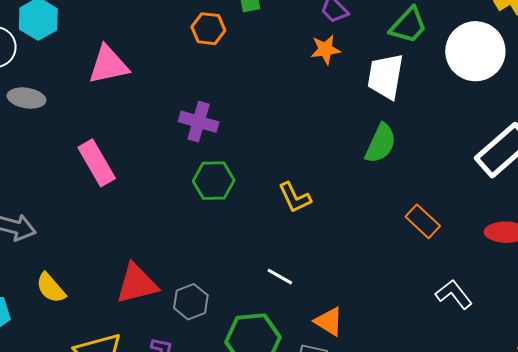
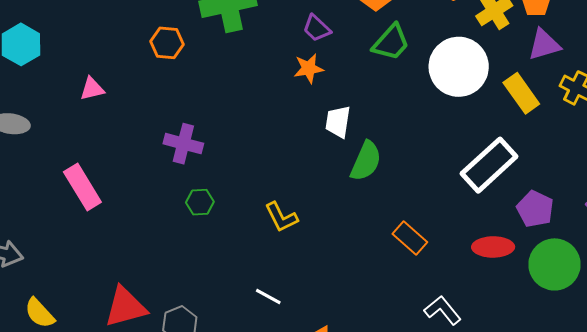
orange hexagon: (208, 29) -> (167, 43), moved
pink triangle: (108, 65) -> (92, 89), size x0.6
white trapezoid: (385, 76) -> (338, 122), moved, size x0.7
green hexagon: (214, 181) -> (200, 202), size x0.7

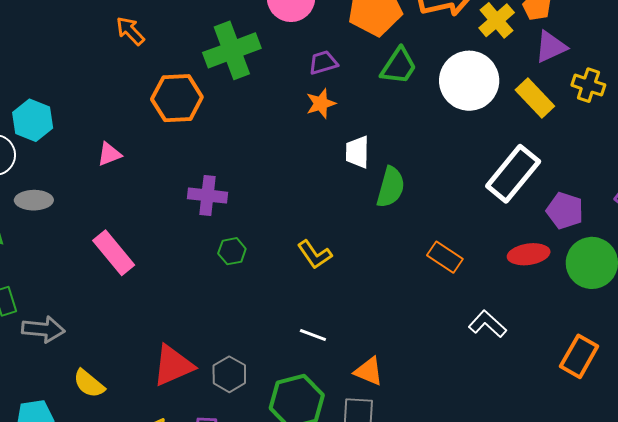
purple trapezoid: (317, 28) -> (323, 63), turned 128
orange hexagon: (167, 43) -> (177, 98), size x1.5

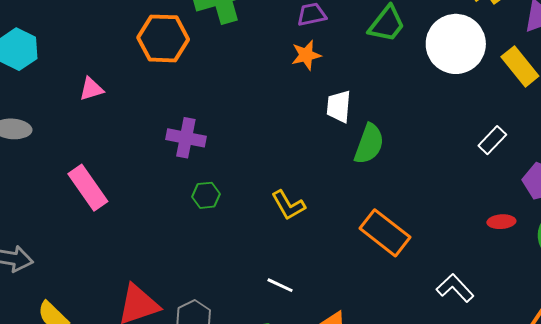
white rectangle: (513, 174) -> (492, 140), size x0.5
red ellipse: (529, 254) -> (501, 222), size x0.7
orange rectangle: (445, 257) -> (385, 233), moved, size x1.4

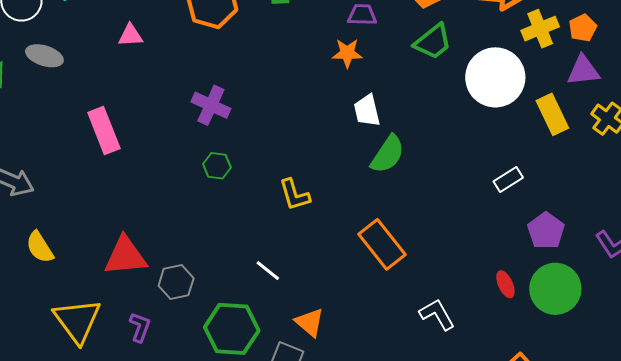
white trapezoid: (339, 106) -> (367, 111), turned -32
red ellipse: (501, 222) -> (505, 284), moved, turned 56

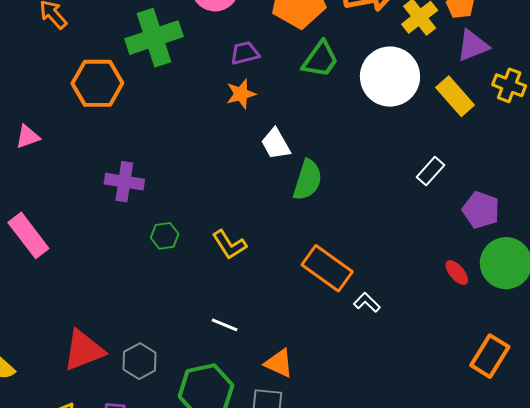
green hexagon: (217, 166) -> (165, 236), moved
white L-shape: (437, 314) -> (367, 302), moved, size x0.7

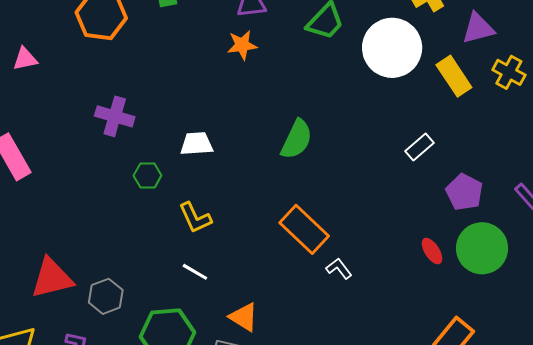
white trapezoid: (276, 144) -> (197, 144), moved, turned 108
yellow L-shape: (229, 245) -> (195, 218), moved

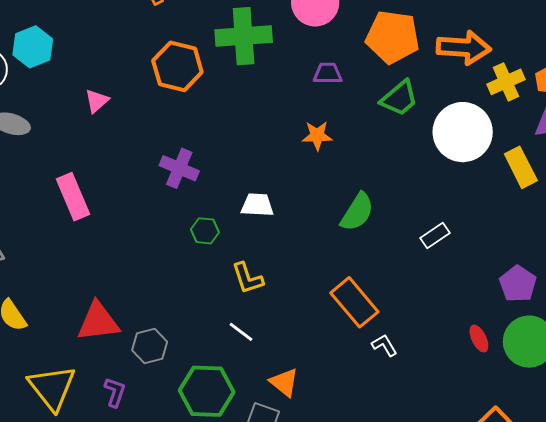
orange star: (242, 45) -> (317, 136), moved
pink triangle: (25, 59) -> (97, 101), turned -36
white rectangle: (420, 147) -> (435, 235), moved

